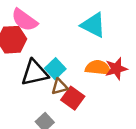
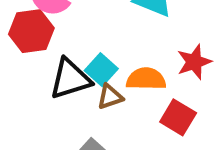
orange semicircle: (98, 68) -> (146, 79), moved
red square: (73, 98) -> (178, 117), moved

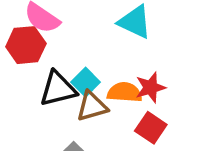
red star: (194, 62) -> (150, 88), moved
brown triangle: (110, 97) -> (92, 106), size x1.4

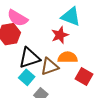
cyan square: (86, 82) -> (27, 77), moved
red star: (150, 88) -> (60, 35), moved

